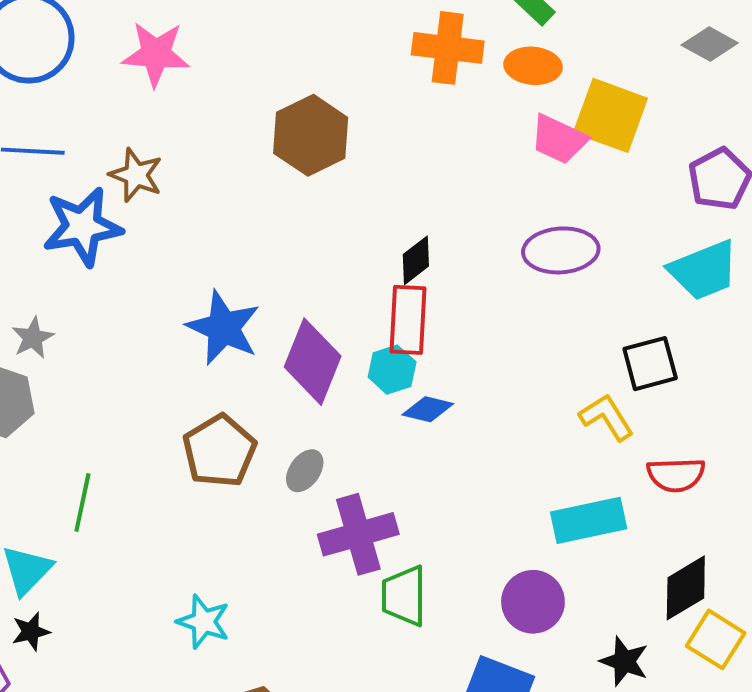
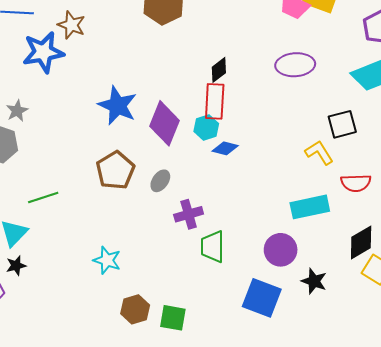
green line: (82, 503) -> (43, 198), turned 60
purple cross: (358, 534) -> (189, 214), size x0.7
black star: (624, 661) -> (314, 281), moved

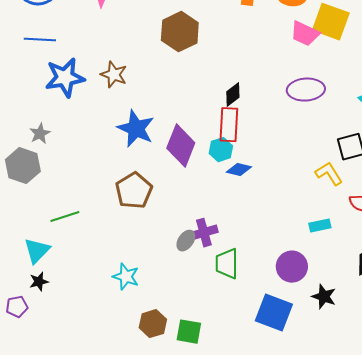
brown star: (71, 25) -> (114, 75), moved
gray ellipse: (160, 181) -> (186, 241), moved
cyan rectangle: (310, 207) -> (320, 226), size x0.6

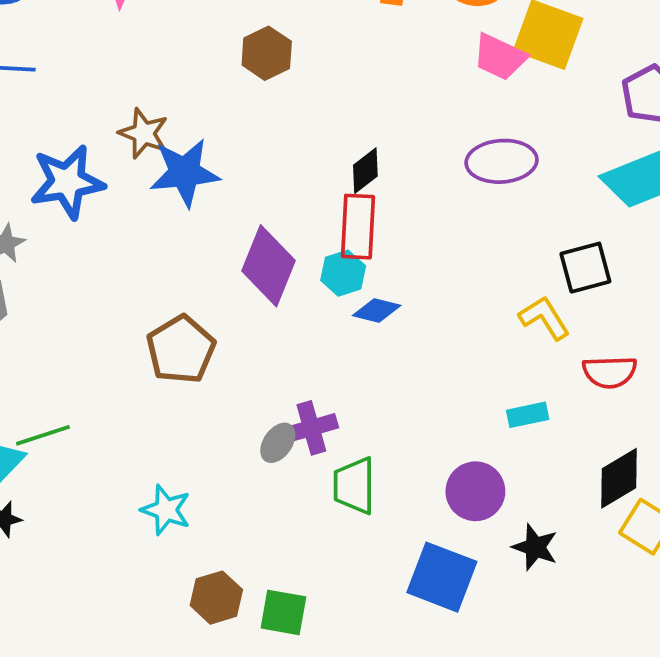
brown hexagon: (180, 32) -> (267, 53), size x0.7
blue star: (65, 78) -> (67, 182), moved
blue star: (136, 129) -> (185, 173), moved, turned -30
green line: (65, 217) -> (43, 435), moved

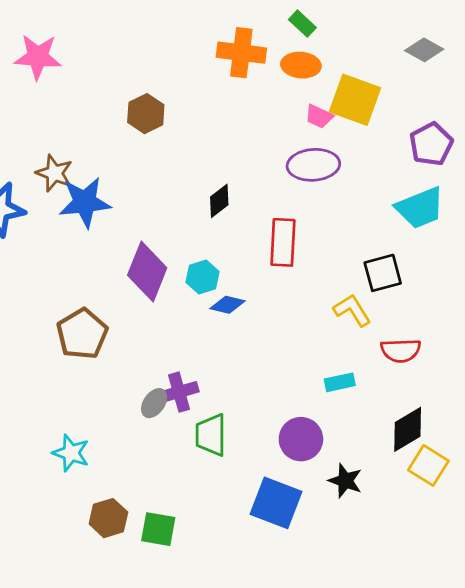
pink trapezoid: (500, 57) -> (319, 116), size x0.7
purple ellipse: (502, 161) -> (313, 165), moved
red rectangle: (358, 227) -> (283, 242), moved

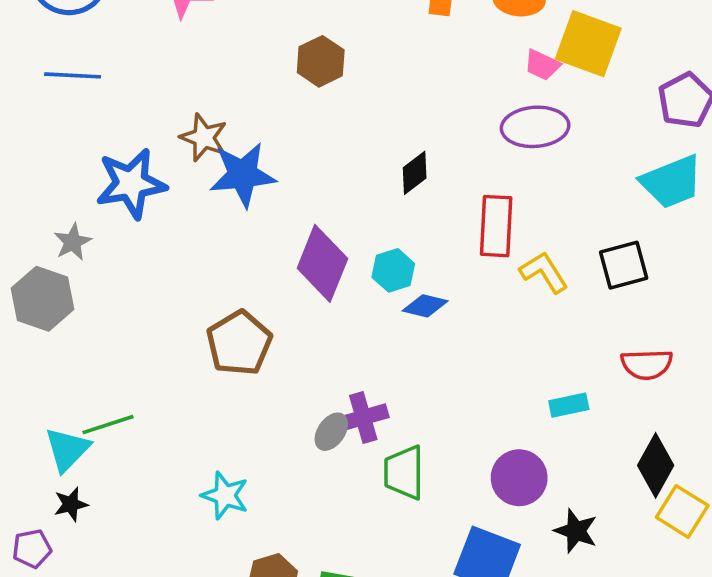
yellow L-shape: (352, 310) -> (544, 272), moved
black diamond: (408, 429) -> (656, 465), turned -30

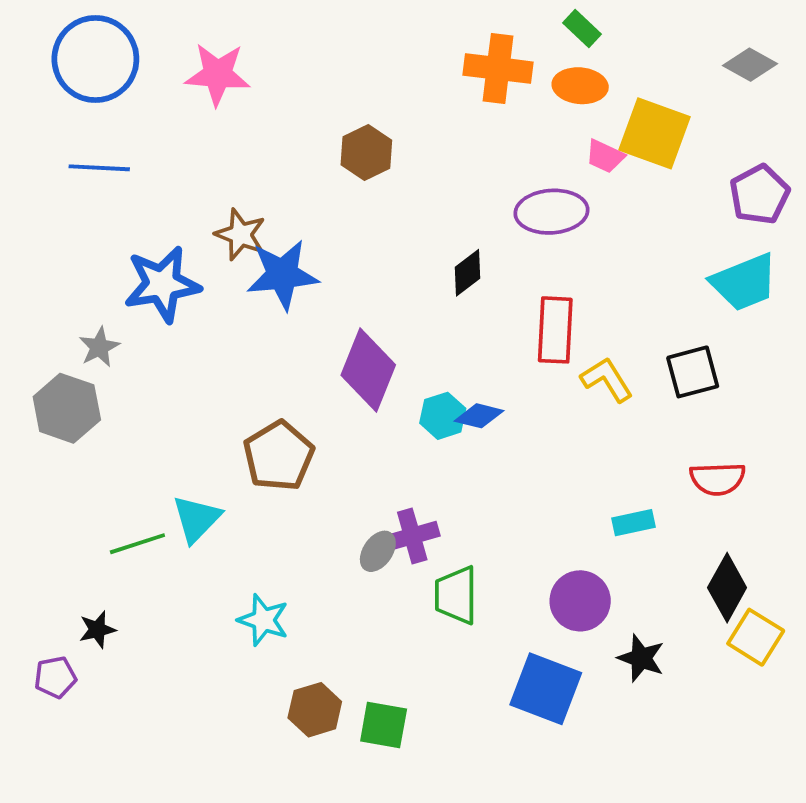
purple ellipse: (535, 127) -> (551, 212), moved
cyan hexagon: (393, 270) -> (443, 416), moved
cyan triangle: (67, 449) -> (197, 519), moved

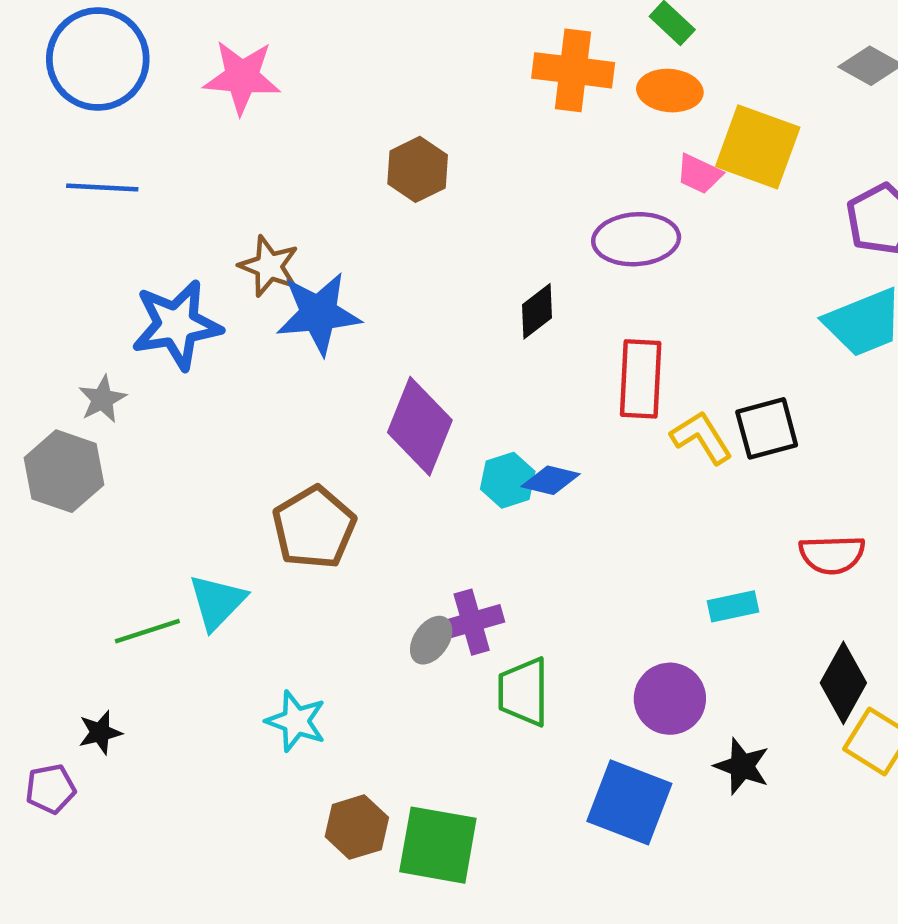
black square: (693, 372) -> (767, 428), moved
green square: (384, 725) -> (438, 845), size x1.4

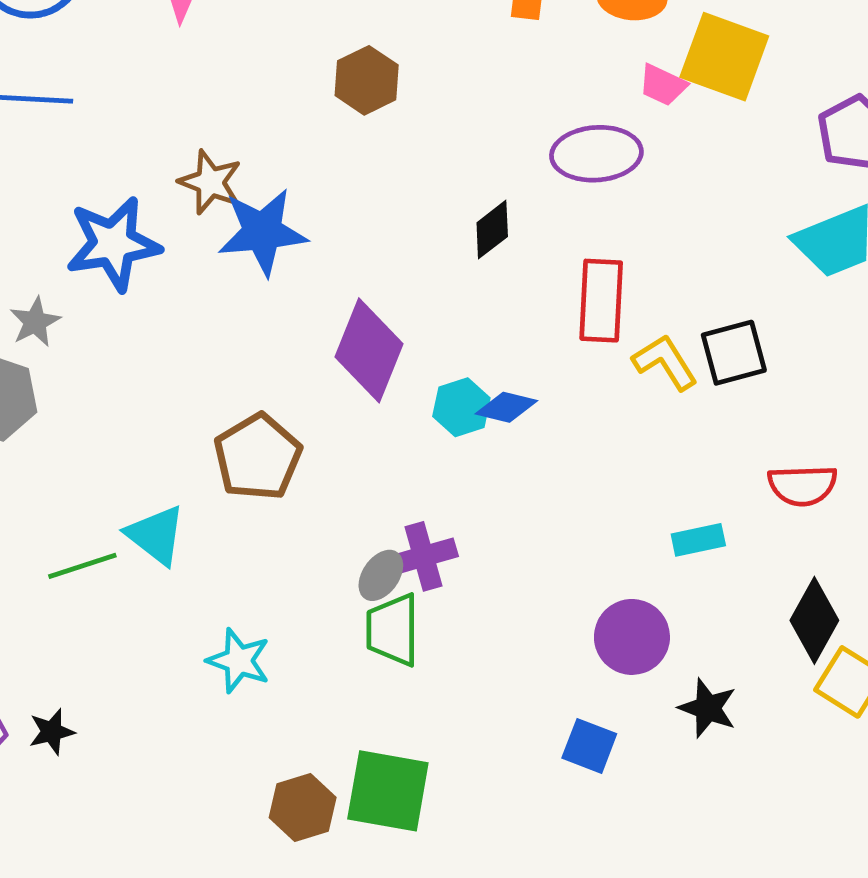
cyan triangle: (217, 602) -> (156, 535), turned -36
green trapezoid: (523, 692) -> (393, 630), moved
black star: (100, 732) -> (52, 732), moved
blue square: (629, 802) -> (589, 746), size x0.6
brown hexagon: (357, 827) -> (303, 807), moved

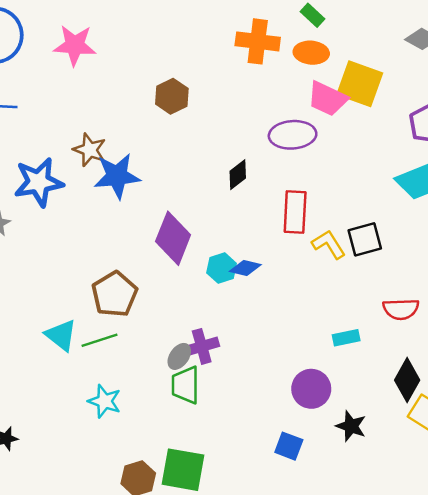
pink trapezoid: (663, 85) -> (327, 99), size x1.6
green line: (82, 566) -> (100, 340), moved

